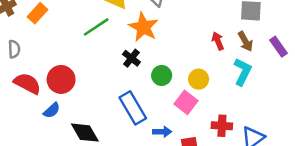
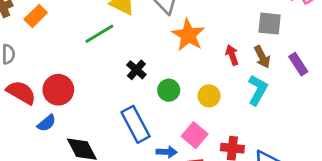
orange star: (143, 27) -> (188, 35), moved
pink square: (186, 102) -> (195, 135), moved

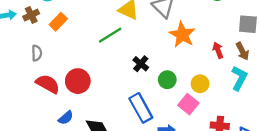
blue semicircle: (47, 123) -> (66, 118), moved
pink square: (195, 135) -> (188, 104), moved

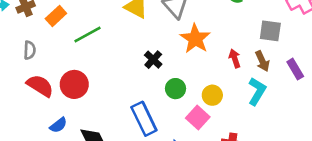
green line: (110, 35) -> (87, 34), moved
black cross: (141, 64) -> (153, 60), moved

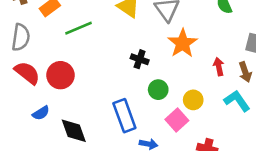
gray semicircle: (30, 50) -> (21, 37), size x1.5
black cross: (153, 60) -> (140, 59), turned -30
cyan L-shape: (257, 91) -> (237, 101), turned -72

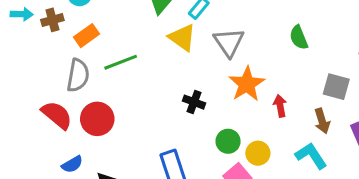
gray semicircle: (21, 37) -> (78, 75), moved
red arrow: (219, 67) -> (280, 106), moved
green circle: (158, 90) -> (228, 141), moved

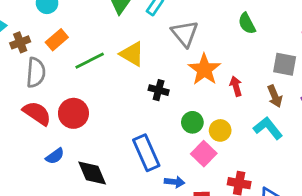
brown cross: (52, 20) -> (20, 42), moved
yellow triangle: (182, 37) -> (132, 54), moved
gray semicircle: (78, 75) -> (36, 73), moved

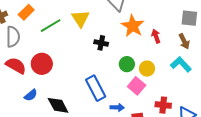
yellow triangle: (132, 54) -> (80, 19), turned 30

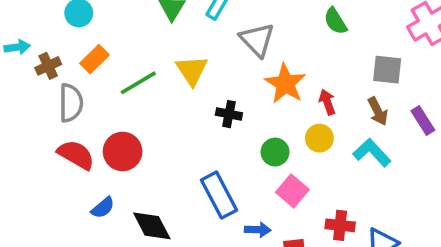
yellow circle: (147, 69) -> (319, 138), moved

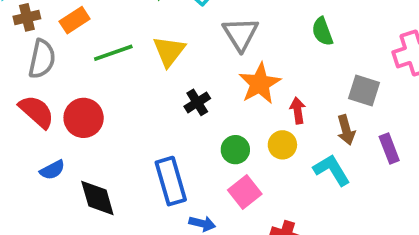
black cross: (229, 114) -> (197, 102), turned 35

